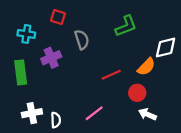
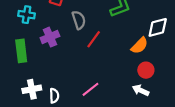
red line: (111, 75) -> (94, 39), moved, turned -30
red circle: (137, 93) -> (146, 70), moved

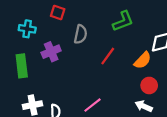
gray semicircle: (79, 20) -> (81, 34), turned 30
red line: (94, 39) -> (108, 56), moved

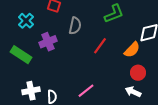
cyan cross: (27, 29) -> (26, 21), turned 35
green rectangle: (22, 66) -> (21, 55), turned -50

